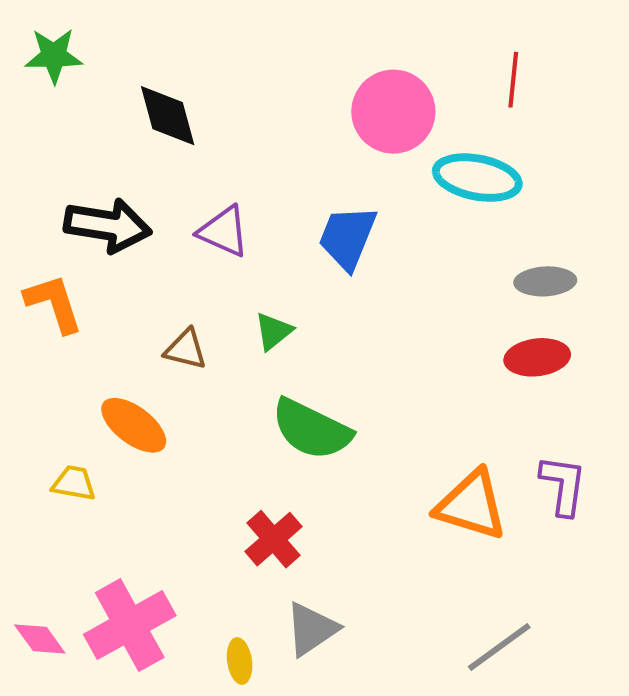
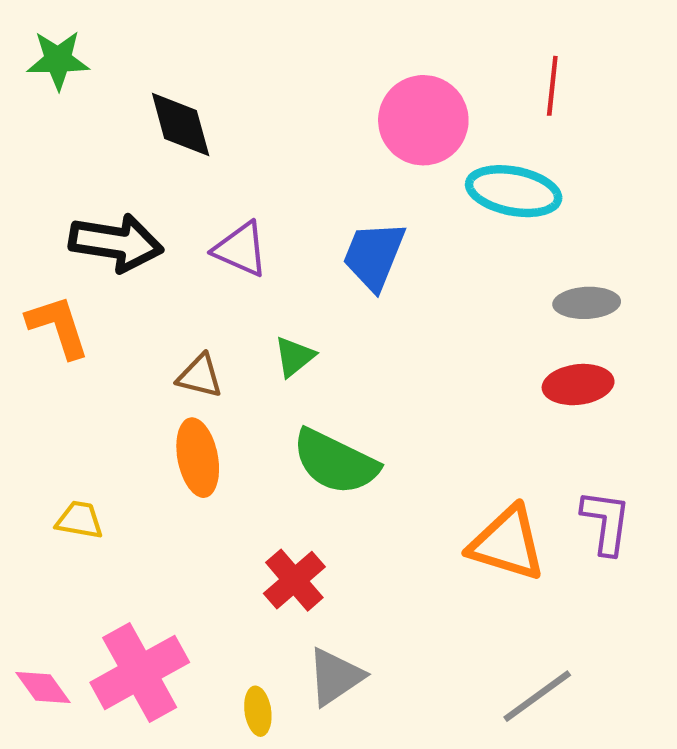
orange ellipse: (134, 425) -> (198, 458), moved, turned 42

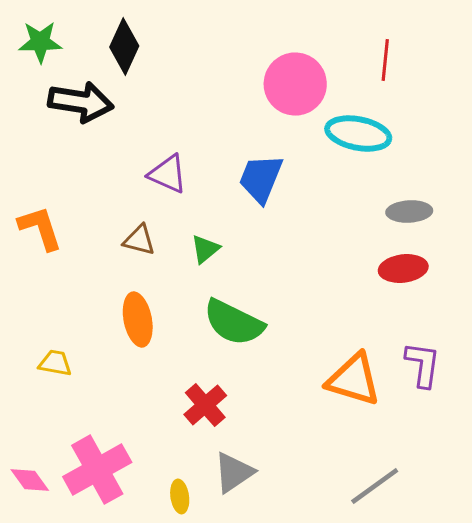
black diamond: (181, 125) -> (124, 47), moved, turned 40
black arrow: (116, 243) -> (81, 102), moved
brown triangle: (200, 376) -> (139, 240), moved

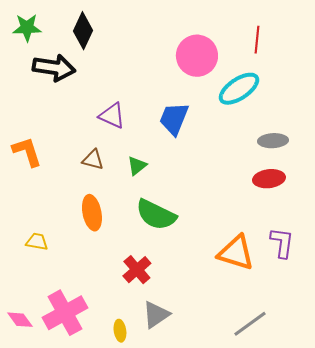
cyan ellipse: (358, 134) -> (239, 89), turned -45

